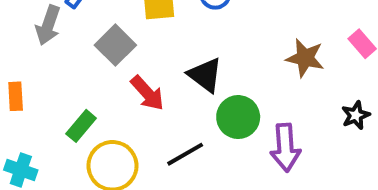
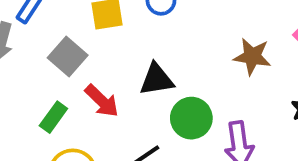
black triangle: (205, 75) -> (157, 79), turned -42
green rectangle: (81, 126) -> (53, 117), moved

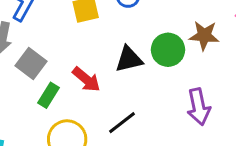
gray square: (68, 56) -> (31, 64), moved
green circle: (191, 118) -> (168, 50), moved

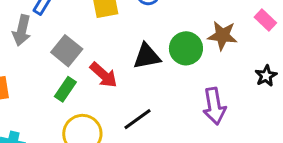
gray square: (31, 64) -> (67, 51), moved

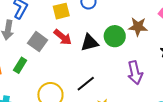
red arrow: (104, 75) -> (63, 37), moved
green rectangle: (65, 89) -> (20, 65), moved

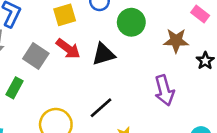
brown star: (138, 27) -> (176, 41), moved
green circle: (115, 36) -> (131, 22), moved

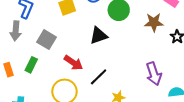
red arrow: (68, 49) -> (73, 63), moved
purple arrow: (164, 90) -> (154, 74), moved

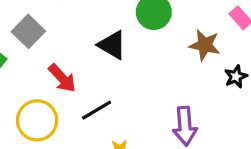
black triangle: (99, 36) -> (112, 45), turned 36

